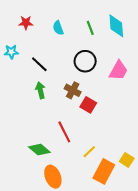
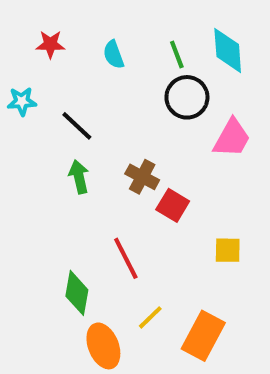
black circle: (85, 61) -> (187, 97), moved
green diamond: (39, 150) -> (77, 293), turned 60
yellow line: (89, 152) -> (150, 317), moved
yellow square: (127, 160) -> (228, 250), moved, turned -32

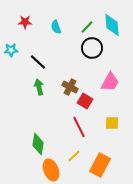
green line: (177, 55) -> (87, 27), turned 64
pink trapezoid: (232, 138) -> (110, 82), moved
red line: (126, 258) -> (79, 127), moved

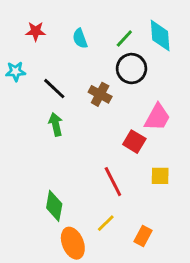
brown cross: (70, 87) -> (100, 94), moved
red square: (85, 101) -> (134, 142), moved
orange rectangle: (100, 165) -> (143, 236), size x0.6

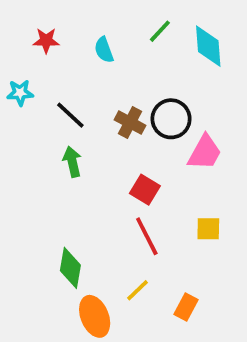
green line: (124, 38) -> (160, 31), moved
black circle: (131, 69) -> (171, 119), moved
red square: (134, 142) -> (145, 190), moved

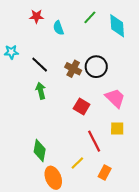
red star: (46, 41) -> (36, 16), moved
pink trapezoid: (205, 152) -> (115, 98), moved, turned -75
red line: (147, 236) -> (94, 141), moved

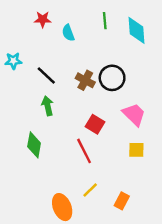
green line: (90, 17) -> (105, 21), turned -48
red line: (94, 141) -> (84, 151), moved
green diamond: (40, 150) -> (34, 145), moved

